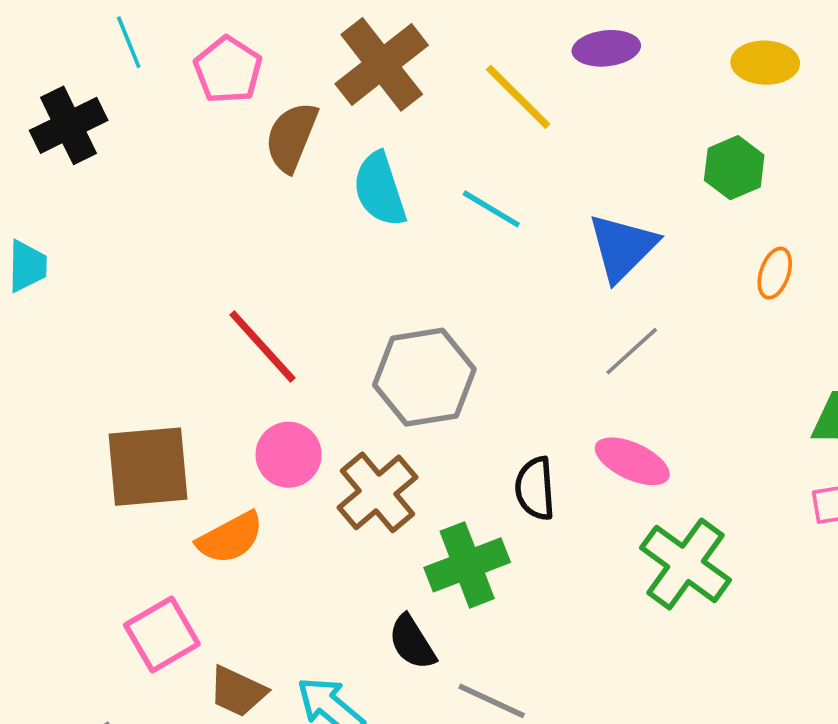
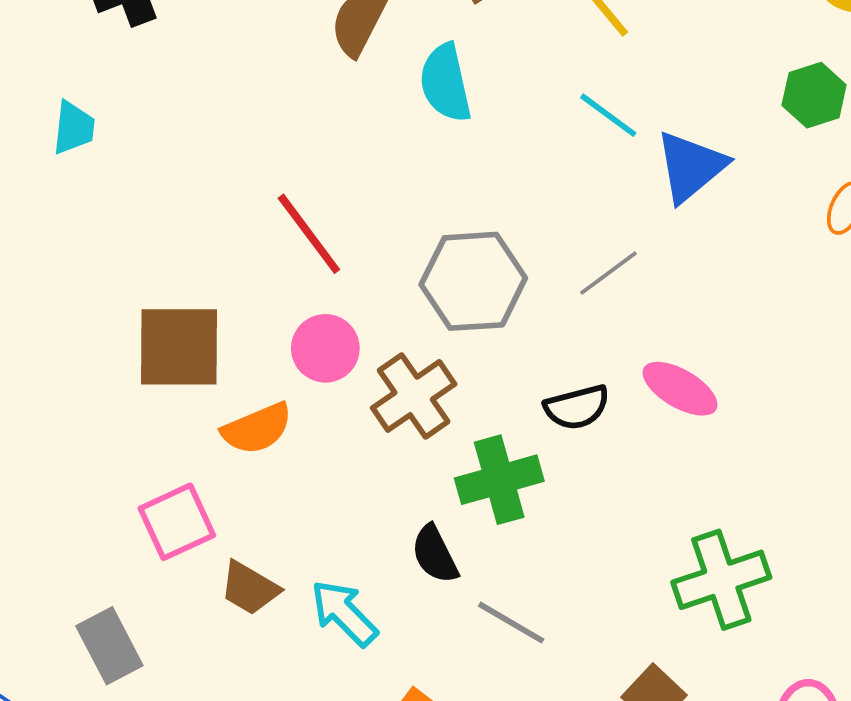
cyan line: (491, 209) -> (608, 115), moved
gray line: (632, 351) -> (608, 273), moved
black semicircle: (535, 488) -> (577, 407), turned -106
green cross: (685, 564) -> (721, 580), moved, turned 30

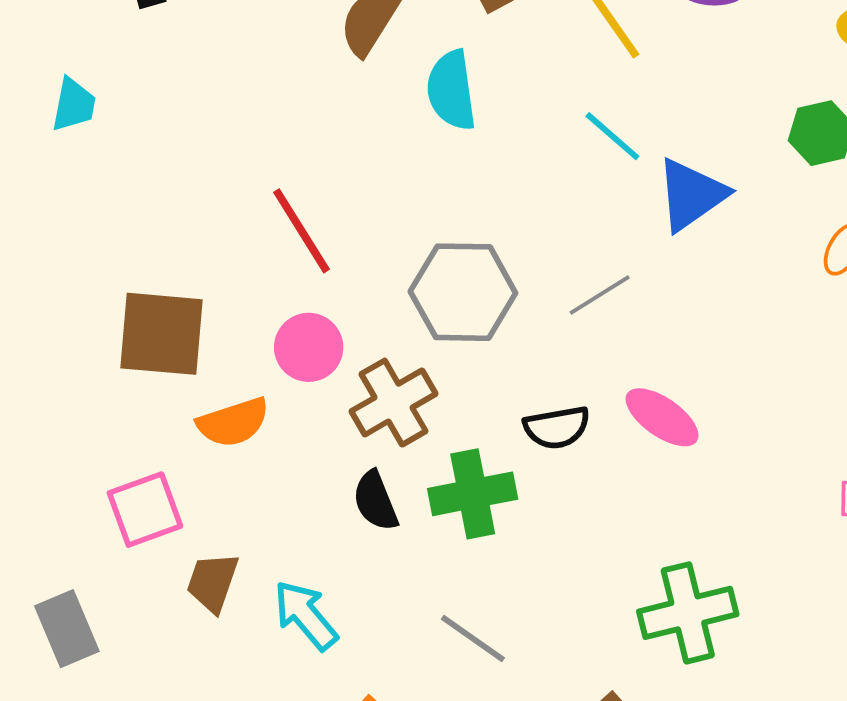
black semicircle: (435, 554) -> (375, 501), moved
brown trapezoid: (250, 588) -> (213, 582), turned 74

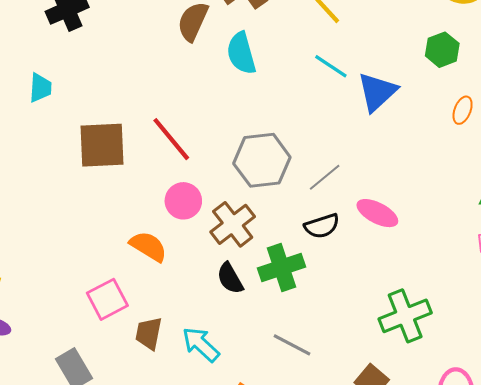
gray line: (600, 295) -> (325, 177), moved
brown square: (161, 334) -> (102, 145), moved
orange semicircle: (233, 422) -> (148, 246), turned -123

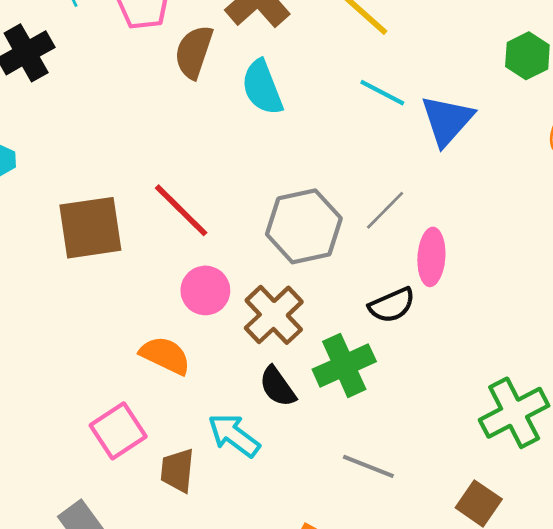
gray line: (325, 177) -> (385, 210), moved
pink ellipse: (377, 213) -> (431, 257), moved, turned 72
cyan arrow: (201, 344) -> (234, 435), moved

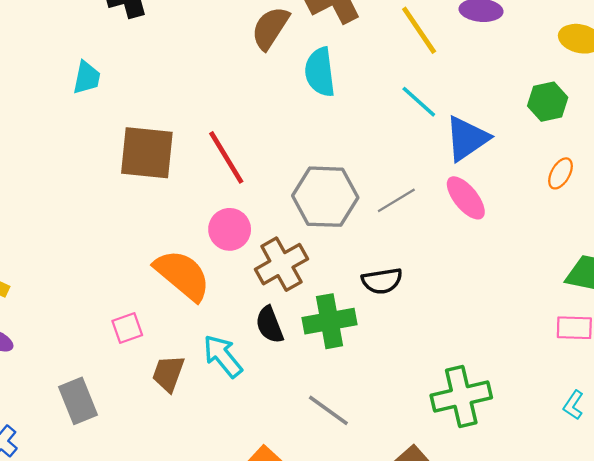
pink ellipse: (431, 257) -> (466, 198), moved, turned -57
orange semicircle: (165, 355) -> (182, 275), size x1.4
pink square: (118, 431) -> (127, 328), size x0.7

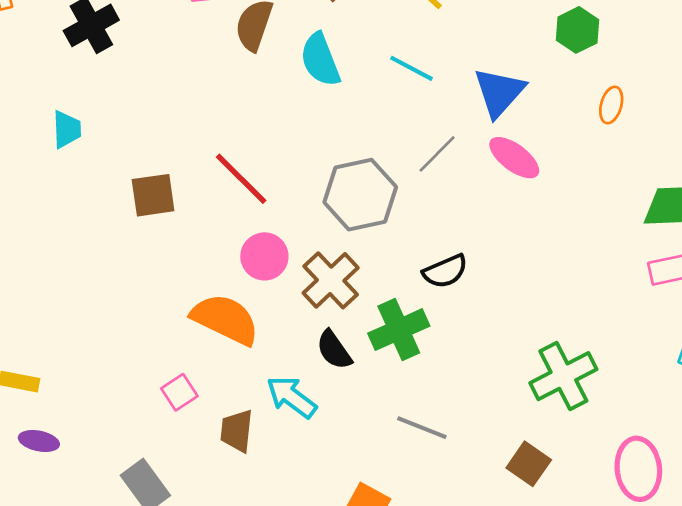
cyan line: (419, 102) -> (412, 68), moved
brown square: (147, 153) -> (153, 195), size x0.7
gray line: (396, 200) -> (437, 154), moved

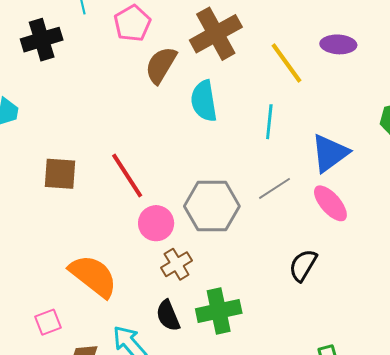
cyan line: (412, 68) -> (269, 122), turned 56
pink circle: (264, 256) -> (156, 223), moved
black semicircle: (445, 271) -> (303, 265), moved, turned 132
brown cross: (331, 280) -> (177, 264), size x0.7

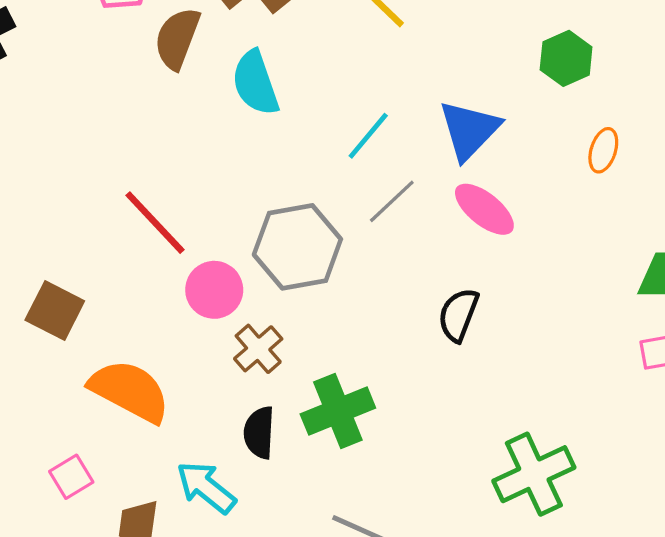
cyan line: (269, 122) -> (368, 136), moved, turned 44
brown square: (60, 174) -> (55, 310), moved, turned 33
black semicircle: (168, 316) -> (259, 433), turned 36

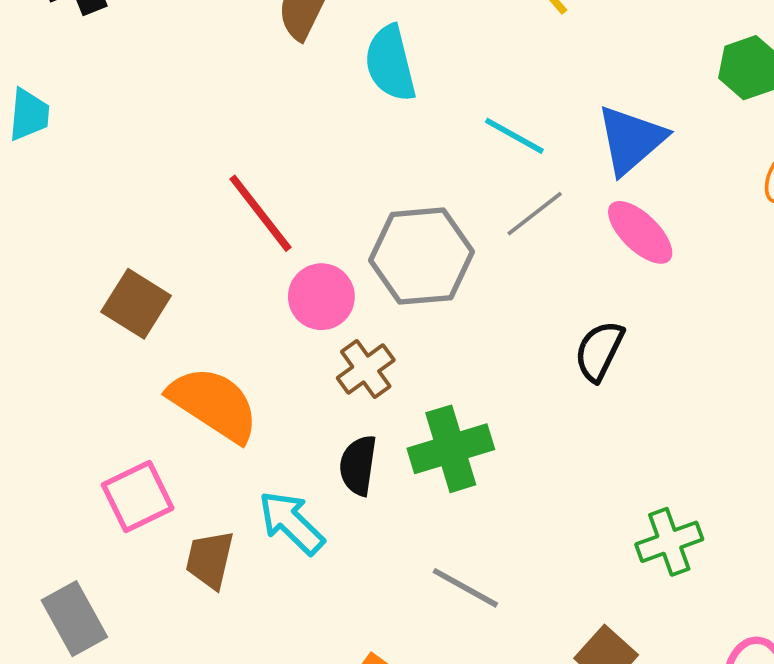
cyan line: (368, 136) -> (514, 136), turned 74
green cross: (534, 474) -> (669, 542), size x0.7
pink square: (71, 477) -> (138, 496), size x1.4

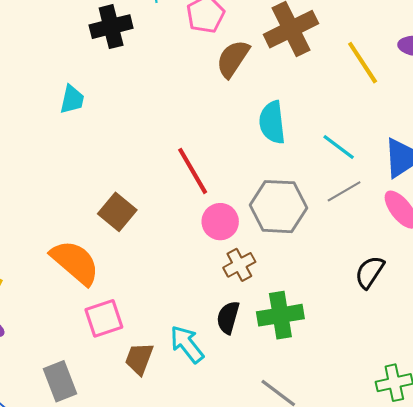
cyan semicircle: (390, 63) -> (272, 122), moved
orange semicircle: (214, 404) -> (75, 262), moved

